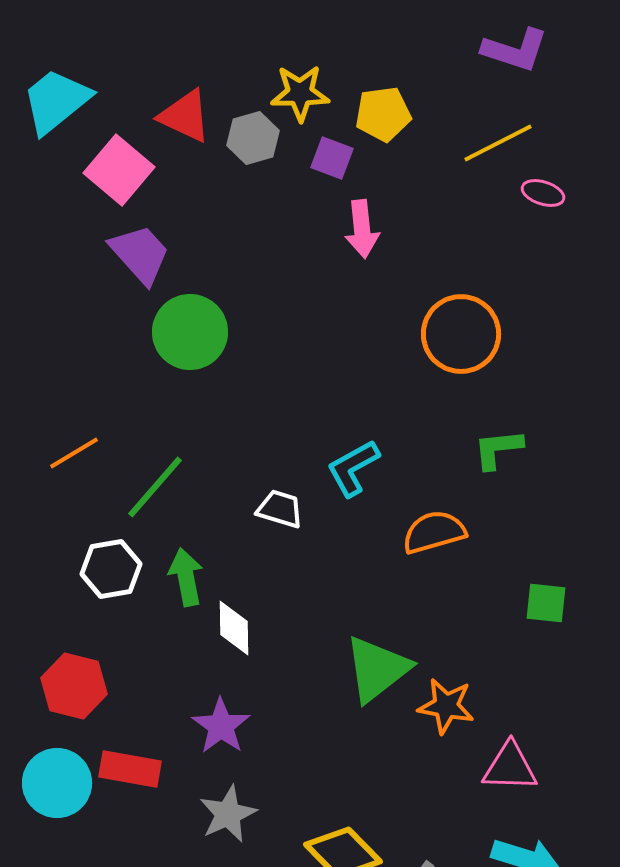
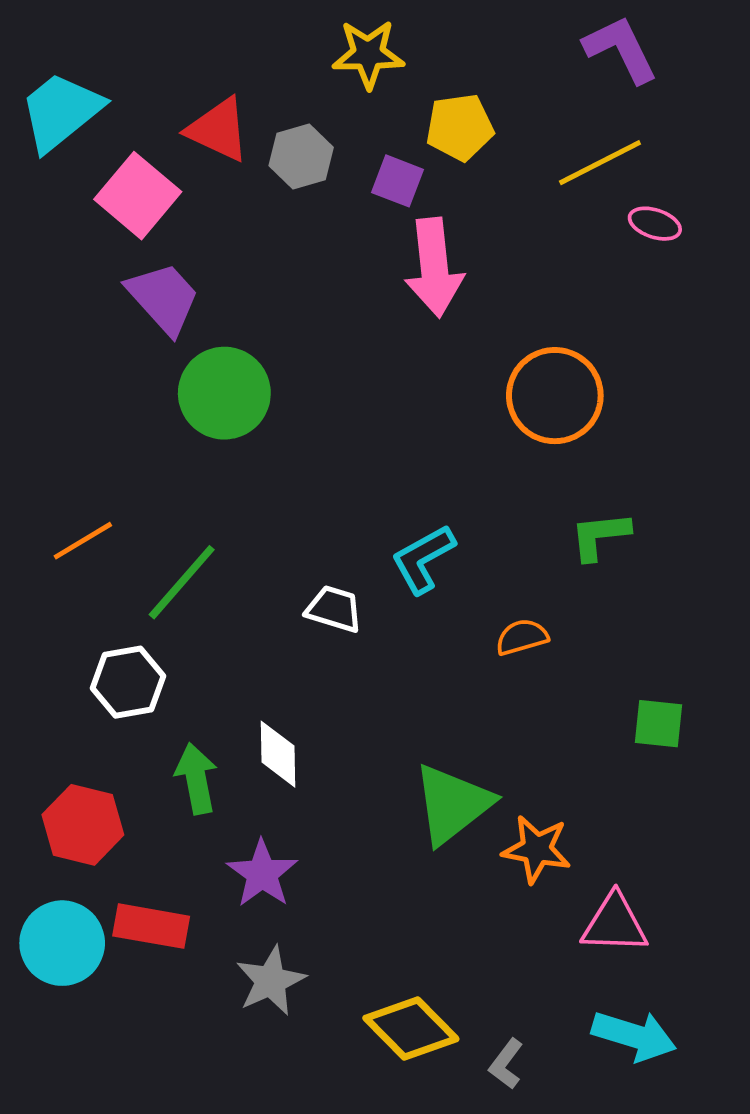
purple L-shape: (515, 50) -> (621, 49), turned -134
yellow star: (300, 93) -> (368, 54), moved
pink arrow: (362, 229) -> (434, 268), size x1.4
orange semicircle: (434, 532) -> (522, 637), size x0.7
green arrow: (186, 577) -> (196, 778), moved

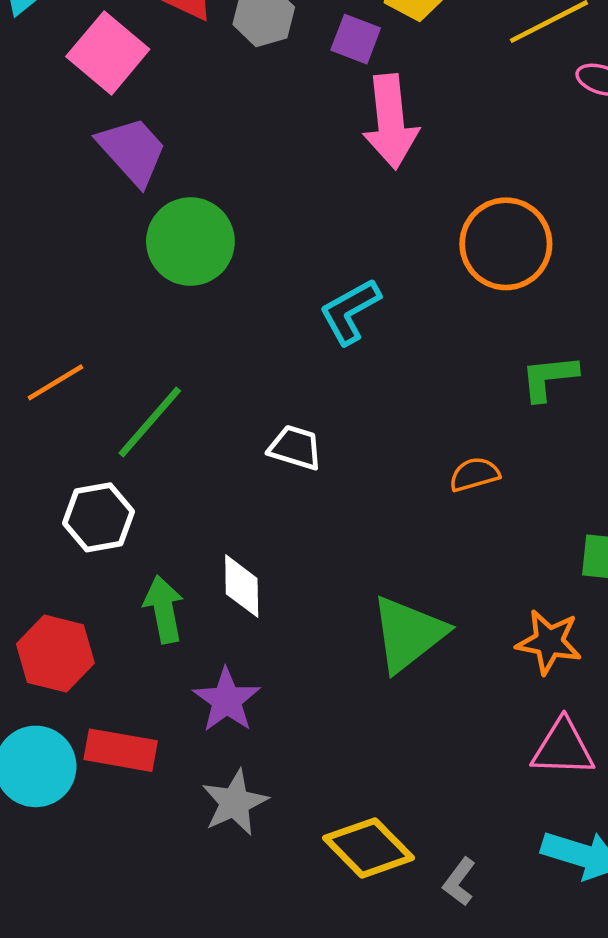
cyan L-shape: (423, 559) -> (350, 311), moved
orange star: (537, 849) -> (549, 642), moved

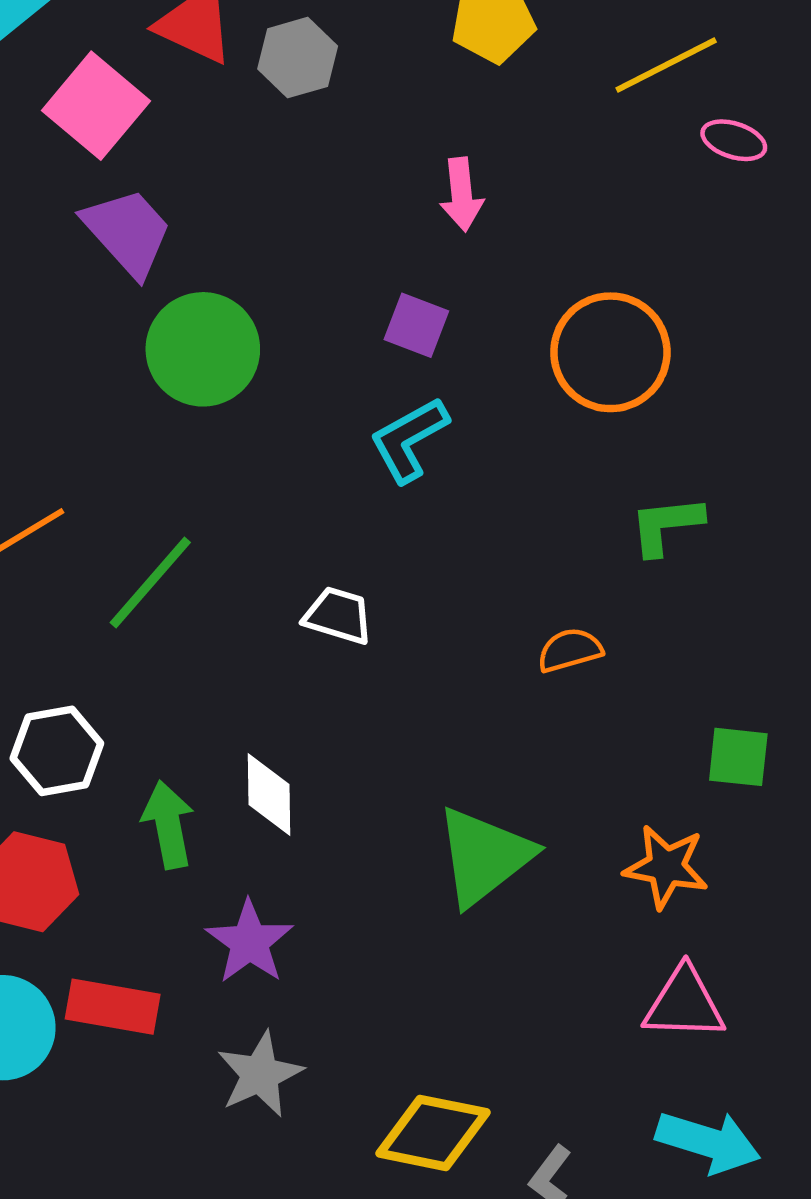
purple square: (356, 39) -> (416, 325), moved
pink arrow: (391, 122) -> (462, 194), size x0.6
white hexagon: (99, 517) -> (57, 751), moved
yellow diamond: (369, 848) -> (433, 1133), turned -34

